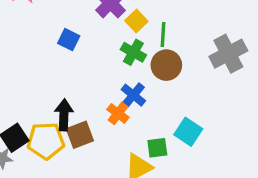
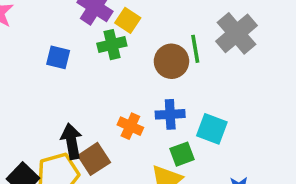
green line: (163, 34) -> (195, 49), moved
green cross: (133, 52) -> (112, 45), moved, turned -30
blue cross: (133, 95) -> (170, 114), moved, turned -30

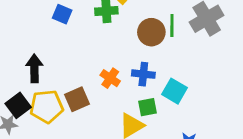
black arrow: (71, 141) -> (34, 68), moved

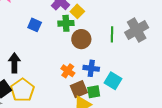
brown circle: (151, 32) -> (81, 39), moved
brown square: (77, 99) -> (79, 89), moved
yellow pentagon: (47, 106) -> (22, 90), turned -30

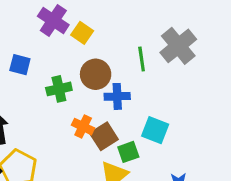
green cross: (66, 23) -> (59, 89), moved
blue cross: (91, 68) -> (117, 96), moved
brown square: (79, 89) -> (104, 136), moved

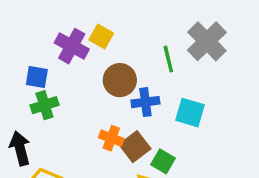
purple cross: (53, 20) -> (72, 46), moved
green cross: (59, 89) -> (44, 105), moved
cyan square: (155, 130) -> (190, 113), moved
green square: (128, 152) -> (163, 161), turned -35

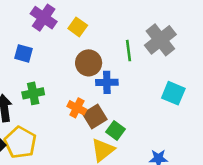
purple cross: (72, 46) -> (44, 18), moved
green cross: (44, 105) -> (33, 93), moved
cyan square: (190, 113) -> (173, 93), moved

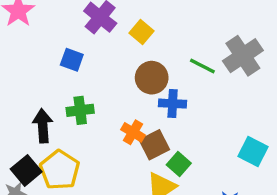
green line: (128, 51) -> (202, 66), turned -60
cyan square: (173, 93) -> (253, 152), moved

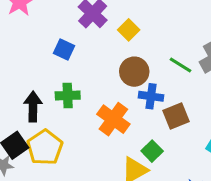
orange cross: (133, 132) -> (113, 119), size x1.5
brown square: (154, 145) -> (176, 116), moved

